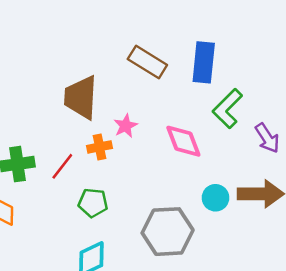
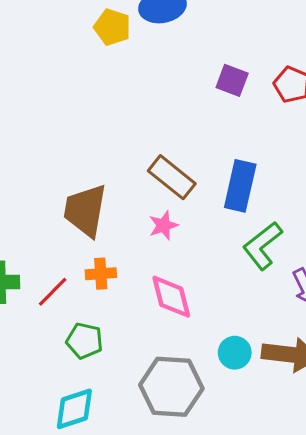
pink star: (126, 126) -> (163, 225), moved
pink diamond: (183, 141) -> (171, 297), moved

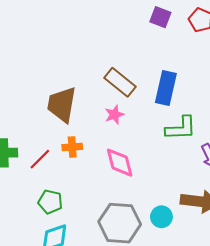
green L-shape: (262, 246) -> (181, 128), turned -144
green pentagon: (85, 341) -> (50, 202), moved
cyan circle: (235, 353) -> (161, 217), moved

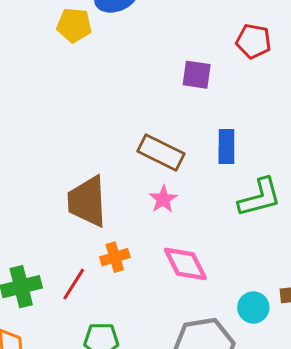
purple square: (160, 17) -> (197, 75), moved
blue rectangle: (166, 88) -> (226, 146), size x0.7
cyan circle: (161, 217) -> (253, 307), moved

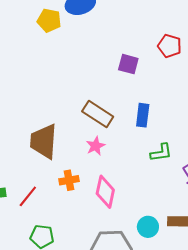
green L-shape: (260, 197) -> (161, 153), size x0.7
orange cross: (115, 257) -> (69, 180), moved
pink diamond: (185, 264) -> (105, 192), turned 32

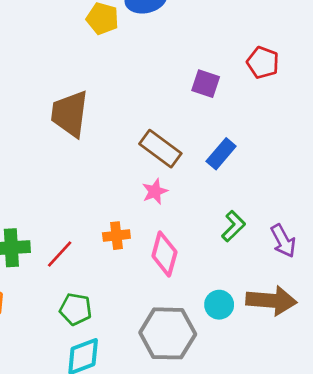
blue rectangle: (143, 115) -> (221, 154), turned 30
brown trapezoid: (44, 141) -> (70, 114), moved
green L-shape: (161, 153) -> (233, 226), moved, turned -40

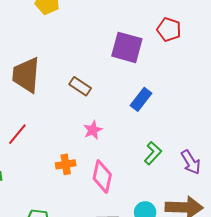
purple square: (206, 84) -> (127, 47), size x1.5
brown rectangle: (160, 149) -> (80, 86), moved, size x0.7
red line: (60, 254) -> (17, 134), moved

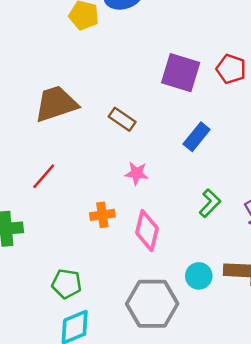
red pentagon: (169, 29) -> (231, 69), moved
brown trapezoid: (26, 75) -> (56, 104), turned 66
pink star: (93, 130) -> (137, 173), turned 30

